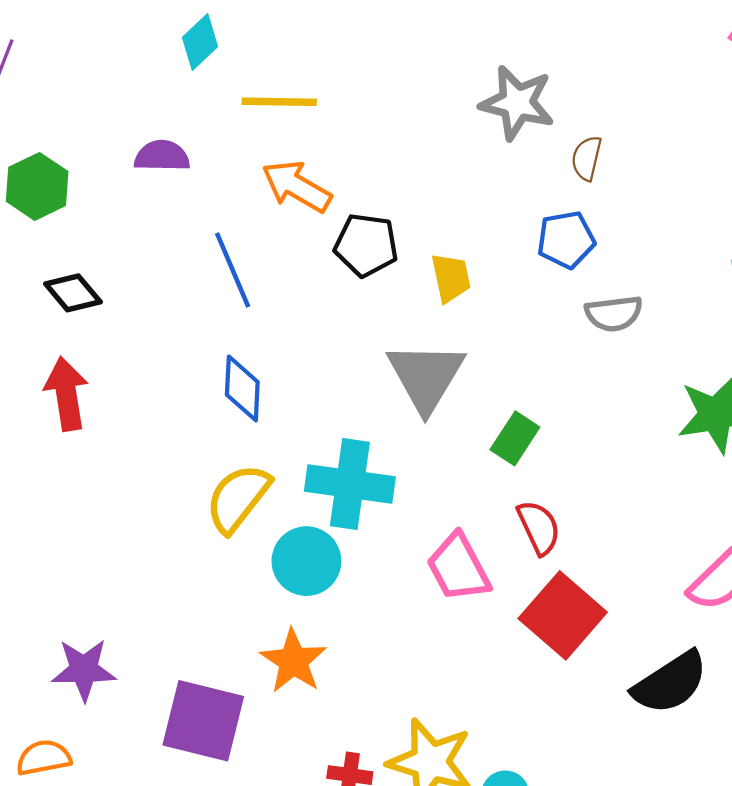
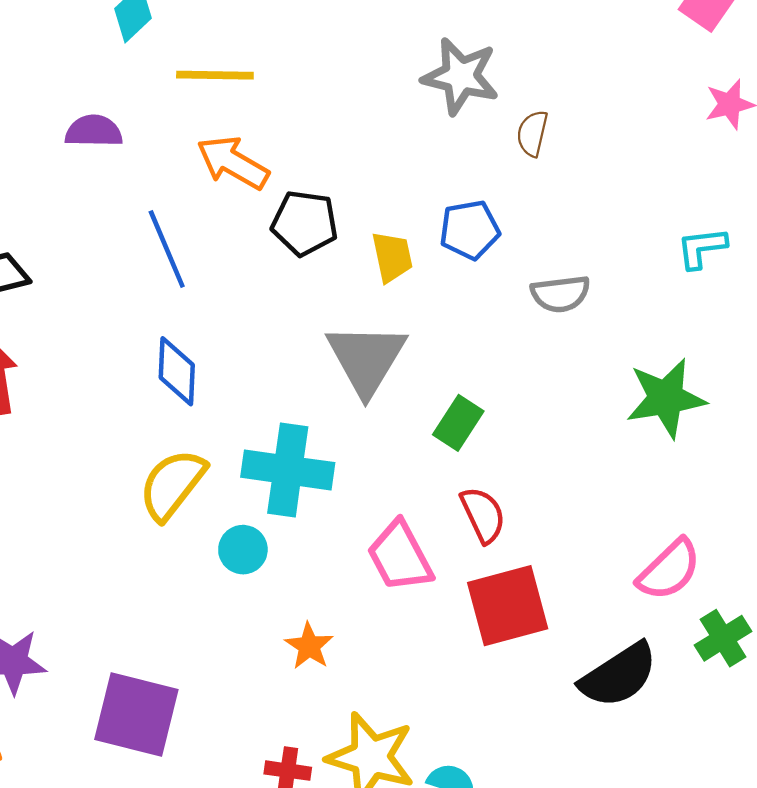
blue pentagon: (566, 240) -> (470, 230), moved
cyan circle: (306, 561) -> (243, 550), size x0.7
red square: (563, 615) -> (508, 606), turned 34
orange star: (293, 661) -> (309, 646), moved, size x0.7

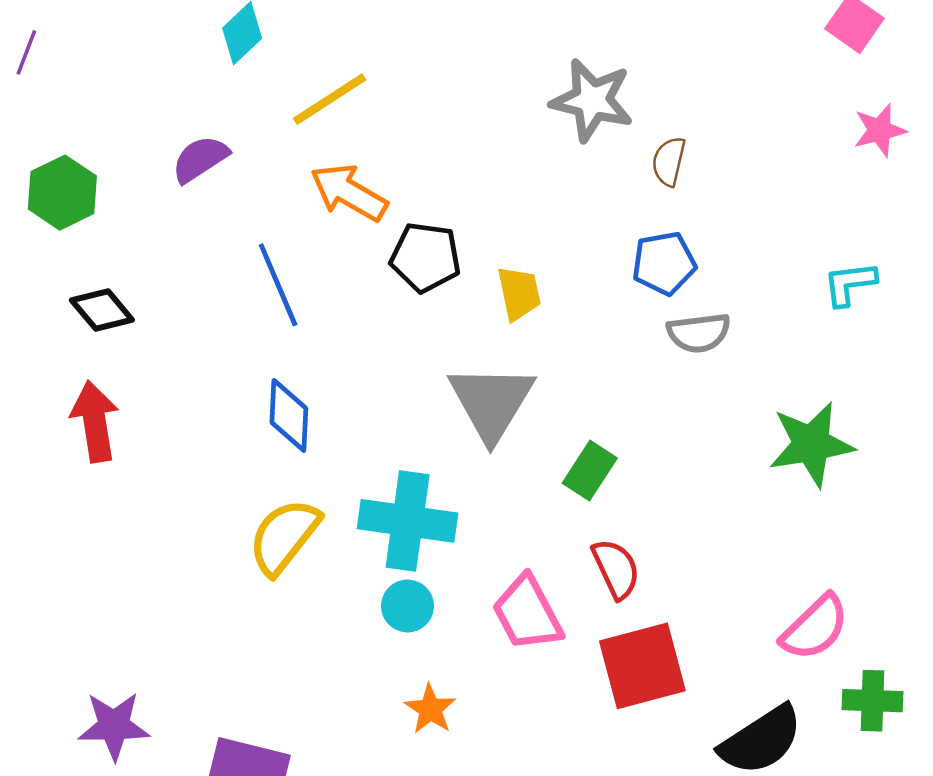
yellow line: (215, 75) -> (330, 99), turned -34
purple semicircle: (94, 131) -> (200, 159), turned -34
blue pentagon: (470, 230) -> (664, 263), moved
cyan circle: (243, 550) -> (408, 606), moved
green cross: (723, 638) -> (872, 701), turned 34

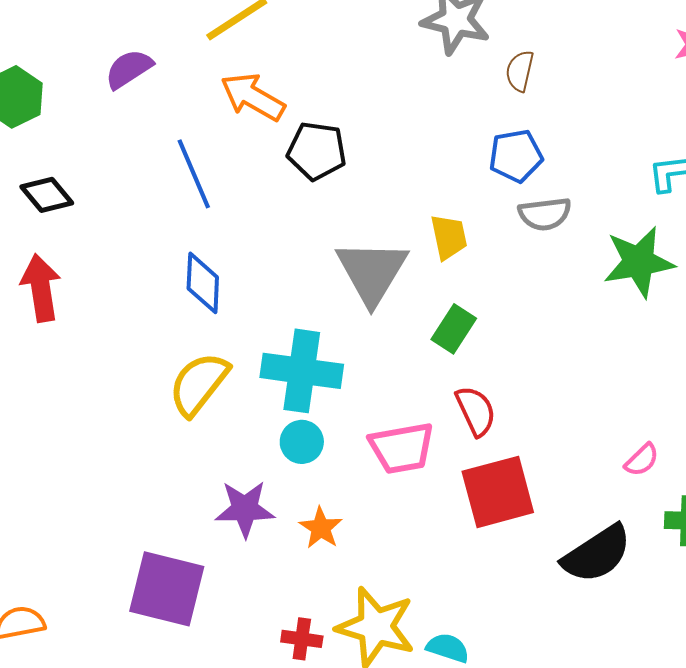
yellow trapezoid: (519, 293) -> (449, 237), moved
green star: (811, 444) -> (639, 262), moved
pink trapezoid: (527, 613) -> (402, 448), turned -72
pink semicircle: (815, 628) -> (642, 460), size x0.6
purple star: (114, 726) -> (245, 509), moved

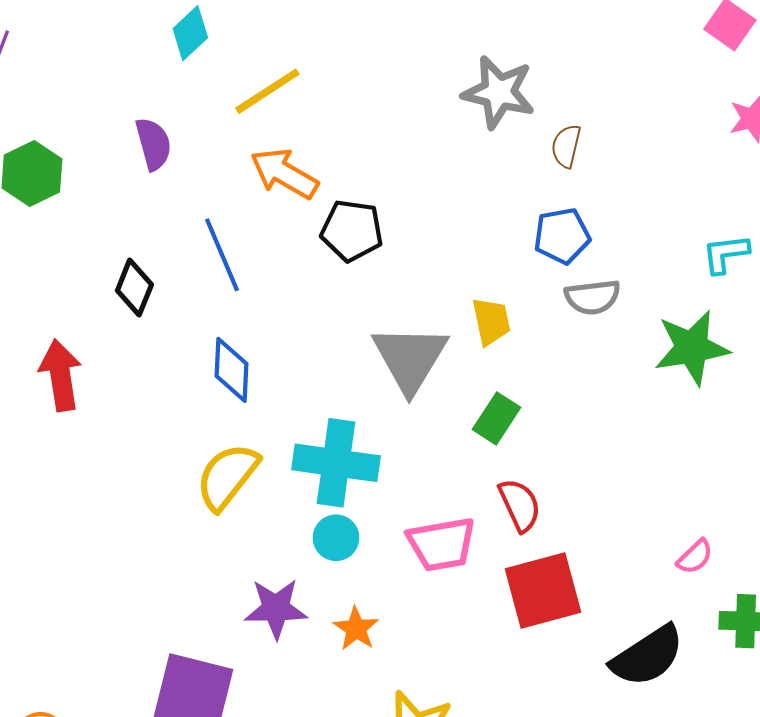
purple semicircle: (129, 69) -> (153, 144), turned 108
black diamond: (47, 195) -> (134, 288), moved, turned 62

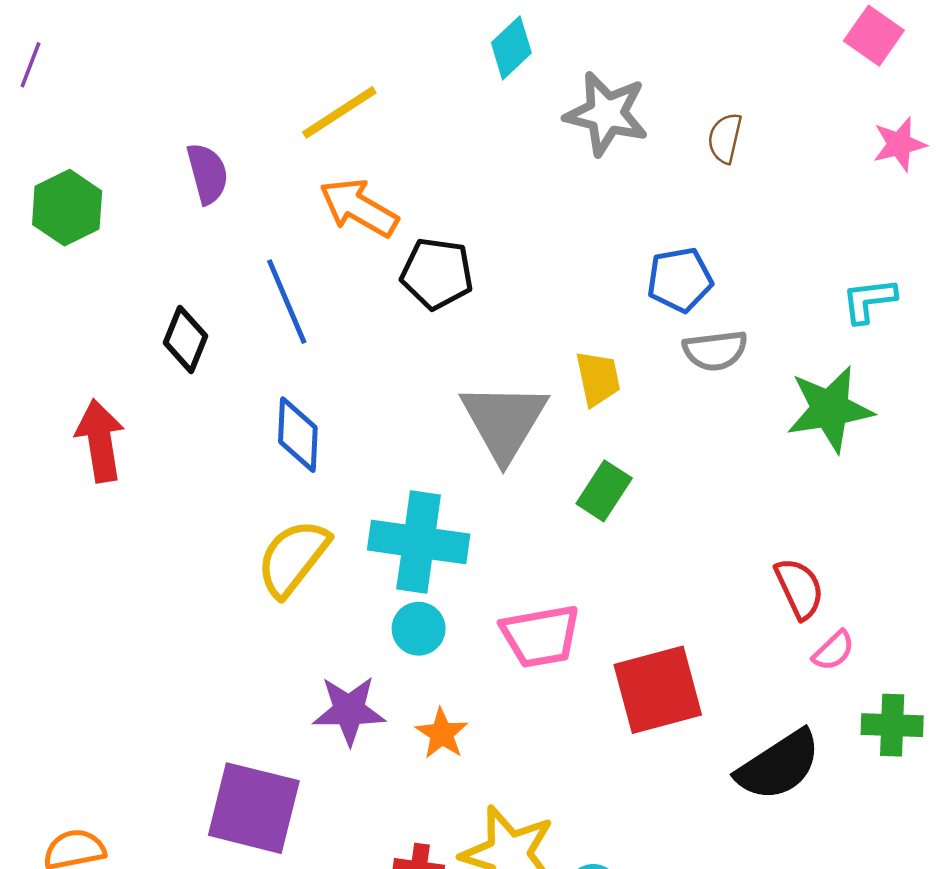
cyan diamond: (190, 33) -> (511, 48), moved
brown semicircle: (566, 146) -> (725, 138), moved
red semicircle: (520, 505) -> (799, 588), moved

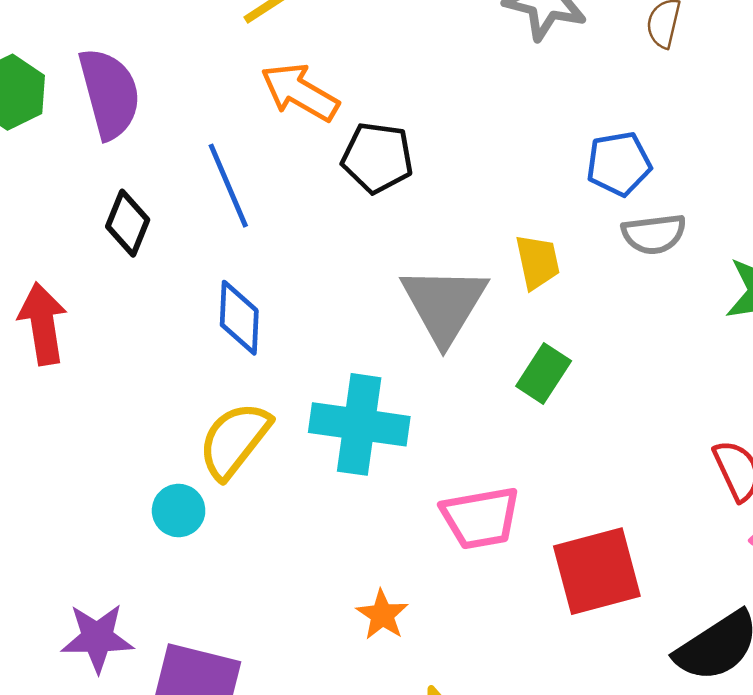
purple semicircle: (207, 173) -> (109, 93), moved, size x1.5
cyan circle: (419, 629) -> (179, 511), moved
purple star: (349, 710) -> (97, 638), moved

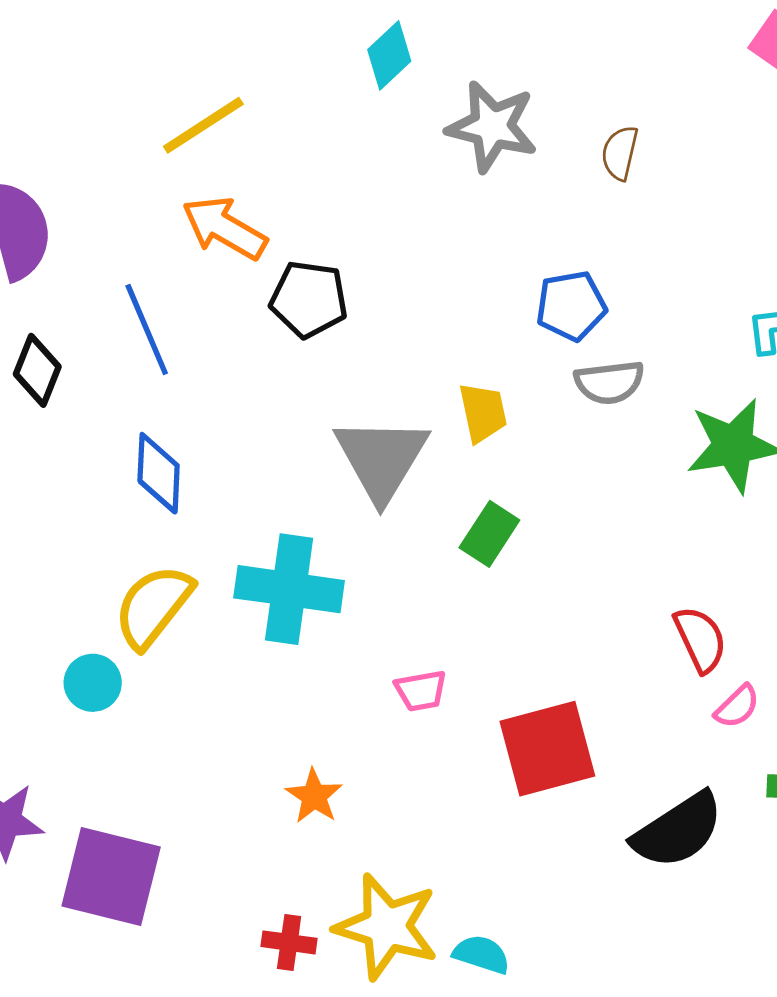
pink trapezoid: (480, 518) -> (421, 691), size x0.6

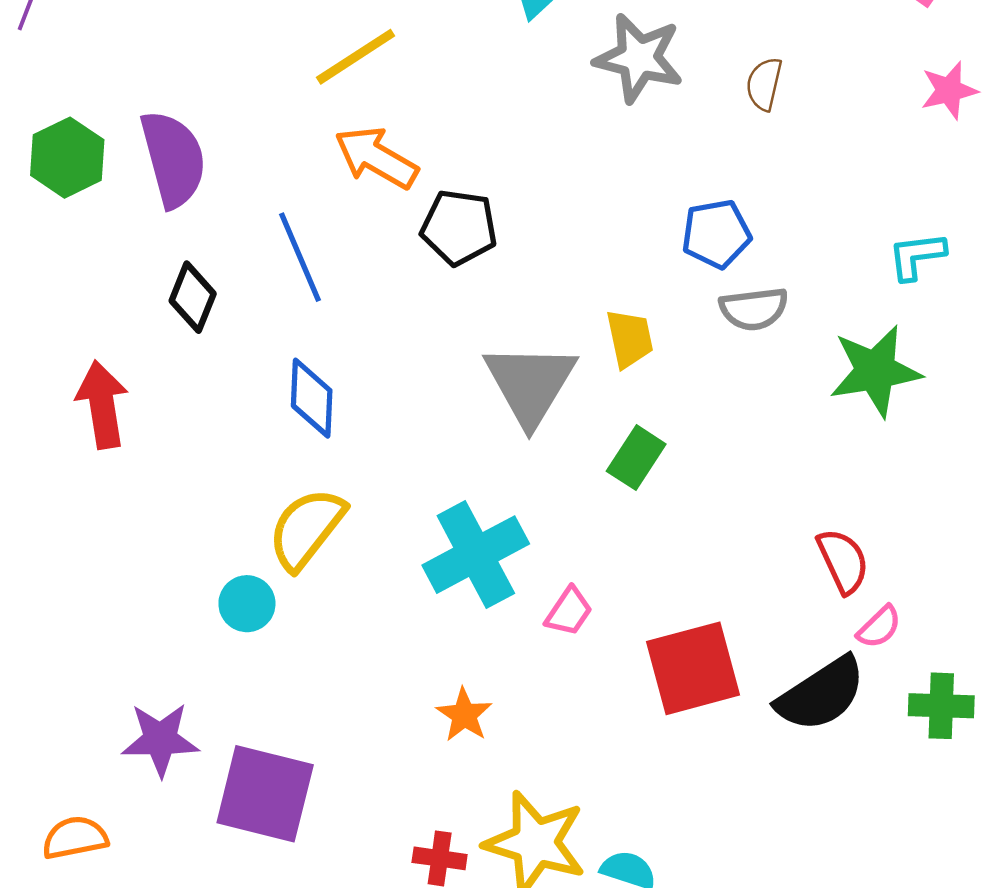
cyan cross: (289, 589) -> (476, 555), moved, turned -36
pink trapezoid: (421, 691) -> (569, 611), turned -46
black semicircle: (678, 830) -> (821, 694), moved

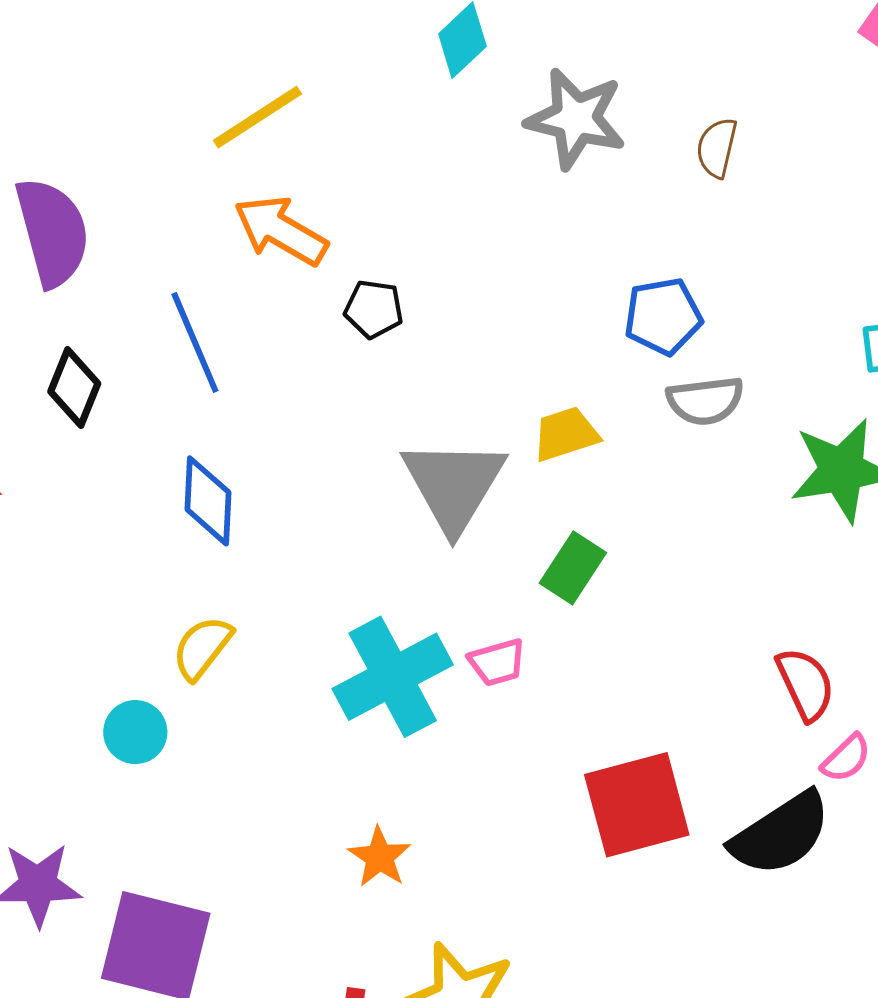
black pentagon: (459, 227) -> (374, 309), size x0.7
yellow trapezoid: (630, 339) -> (566, 434), turned -96
yellow semicircle: (306, 529) -> (202, 648), size x0.7
pink trapezoid: (569, 611) -> (497, 662), moved, turned 40

